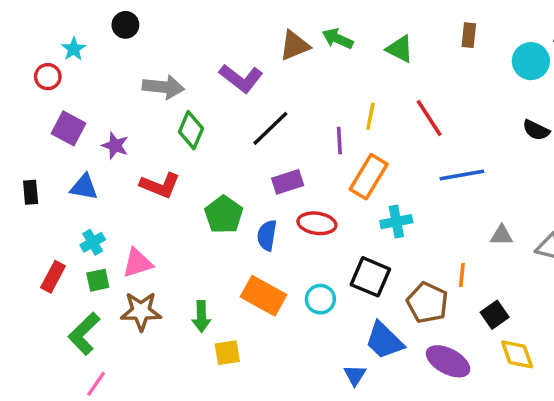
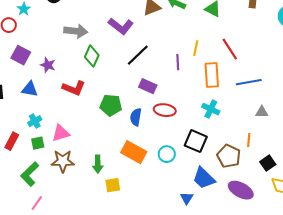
orange rectangle: (369, 177) -> (212, 75), moved, turned -35
purple rectangle: (288, 182) -> (148, 86), turned 42
green pentagon: (224, 215) -> (111, 105), turned -30
cyan cross: (396, 222) -> (211, 109), turned 36
gray triangle: (502, 235) -> (262, 112), moved

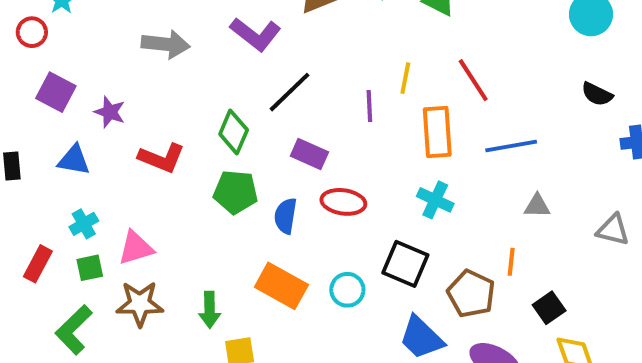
green diamond: (92, 56) -> (234, 132), moved

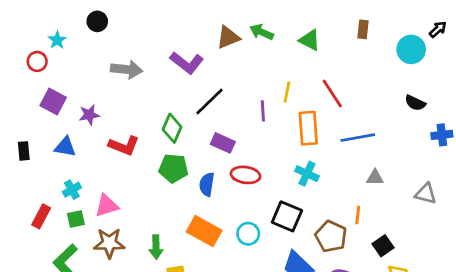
purple star: (110, 112) -> (89, 115), turned -30

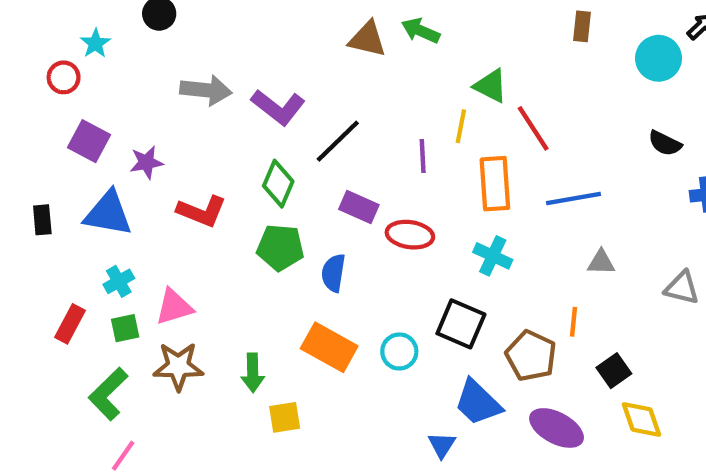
brown triangle: (228, 37) -> (367, 39), turned 35
green triangle: (310, 40) -> (491, 86), moved
purple L-shape: (187, 63) -> (278, 107), moved
blue triangle: (65, 147) -> (108, 213), size x1.4
red ellipse: (246, 175) -> (410, 235), moved

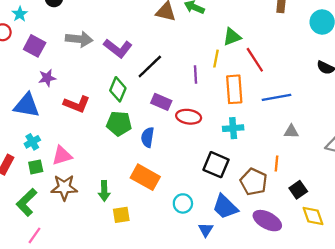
green triangle: (491, 86) -> (232, 37), turned -48
purple square: (89, 141) -> (35, 46), moved
cyan cross: (493, 256) -> (233, 128), turned -30
cyan circle: (399, 351) -> (183, 203), moved

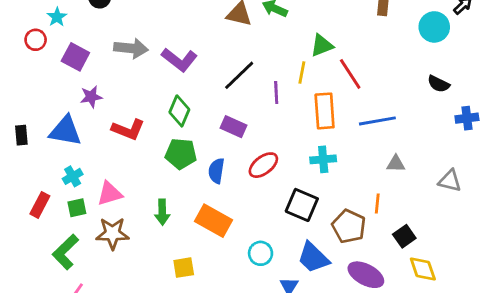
black line: (150, 67) -> (239, 75), moved
red ellipse: (189, 117) -> (263, 165), moved, turned -45
green arrow: (104, 191) -> (162, 212), moved

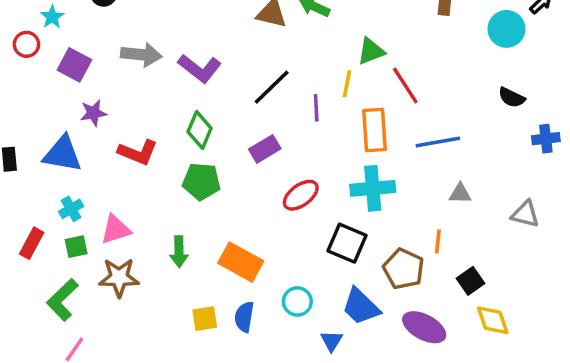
purple rectangle: (233, 127) -> (265, 149), turned -55
cyan cross: (323, 159) -> (373, 188), size x1.4
blue semicircle: (216, 171) -> (244, 317), moved

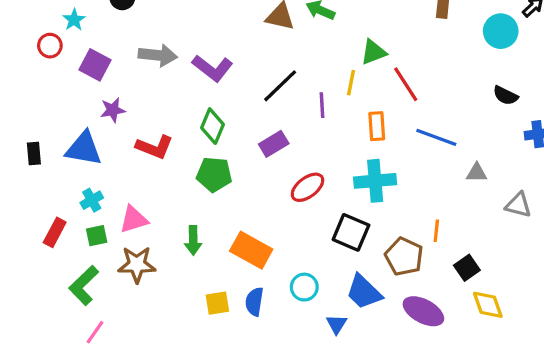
orange rectangle: (374, 130) -> (377, 126), size x0.7
blue line: (438, 142) -> (436, 137), turned 30
gray triangle: (460, 193) -> (477, 173), moved

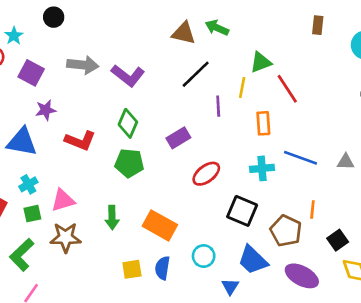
black line: (280, 86) -> (196, 74), moved
blue line: (436, 137) -> (300, 158), moved
cyan cross: (375, 181) -> (262, 168), size x0.7

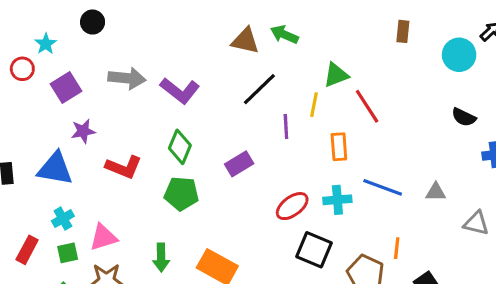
purple square: (31, 73) -> (66, 88), turned 30
red ellipse: (206, 174) -> (292, 206), moved

